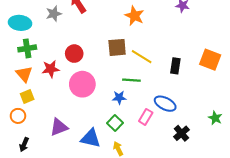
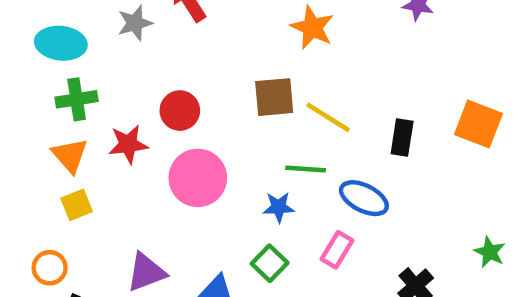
blue ellipse: (165, 104) -> (364, 198), moved
orange circle: (18, 116) -> (50, 268), moved

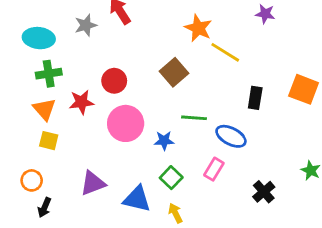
brown square: (274, 97) -> (174, 72), turned -36
yellow line: (328, 117) -> (225, 52), moved
yellow square: (77, 205) -> (49, 141), turned 36
blue star: (279, 207) -> (164, 141), moved

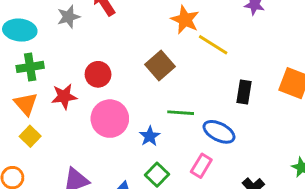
yellow square: (49, 141) -> (30, 136), turned 30
blue star: (164, 141) -> (150, 136), turned -30

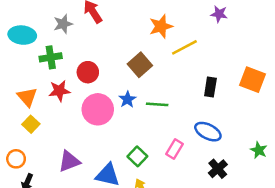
orange star: (185, 20) -> (161, 26), turned 30
yellow line: (213, 45) -> (184, 47), turned -60
green cross: (30, 67) -> (51, 57), moved
blue ellipse: (219, 132) -> (208, 132), moved
blue star: (150, 136) -> (127, 99), moved

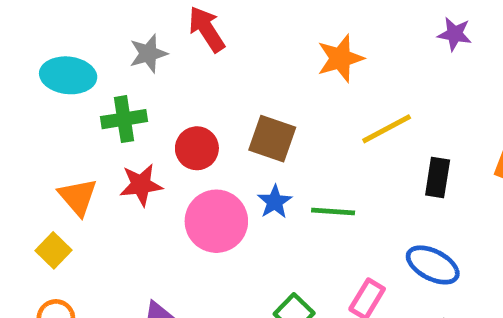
yellow line: (184, 47) -> (387, 129), moved
brown square: (140, 65) -> (272, 139), moved, turned -30
yellow square: (31, 124) -> (53, 250), moved

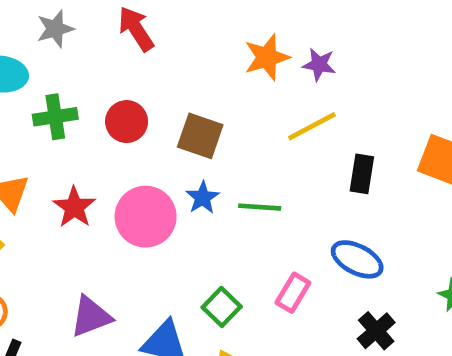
purple star: (455, 34) -> (319, 64), moved
gray star: (148, 53) -> (55, 29), moved
red circle: (197, 148) -> (127, 122), moved
red star: (141, 185) -> (74, 207), moved, turned -30

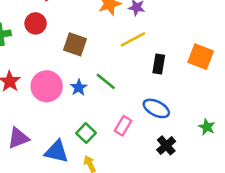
red circle: (127, 122) -> (36, 23), moved
blue star: (203, 198) -> (79, 87), moved
green line: (260, 207) -> (106, 81), turned 35

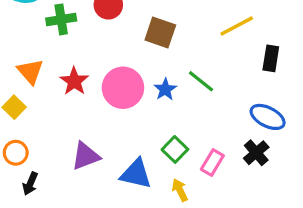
pink rectangle: (123, 126) -> (212, 162), moved
black cross: (166, 145) -> (256, 153), moved

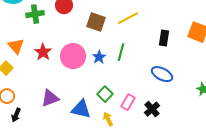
yellow line: (237, 26) -> (128, 18), moved
green line: (201, 81) -> (121, 52), turned 66
black cross: (256, 153) -> (152, 109), moved

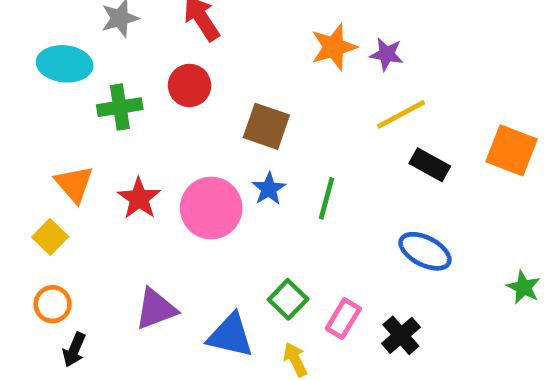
yellow line: (128, 18) -> (401, 114), moved
black rectangle: (164, 38) -> (430, 165), turned -70
blue star: (99, 57) -> (269, 189), moved

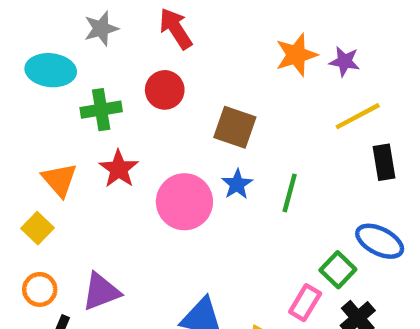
black rectangle: (430, 165) -> (384, 162), turned 52
red star: (139, 198) -> (119, 169), moved
green square: (288, 299) -> (338, 270), moved
purple triangle: (156, 309) -> (101, 292), moved

